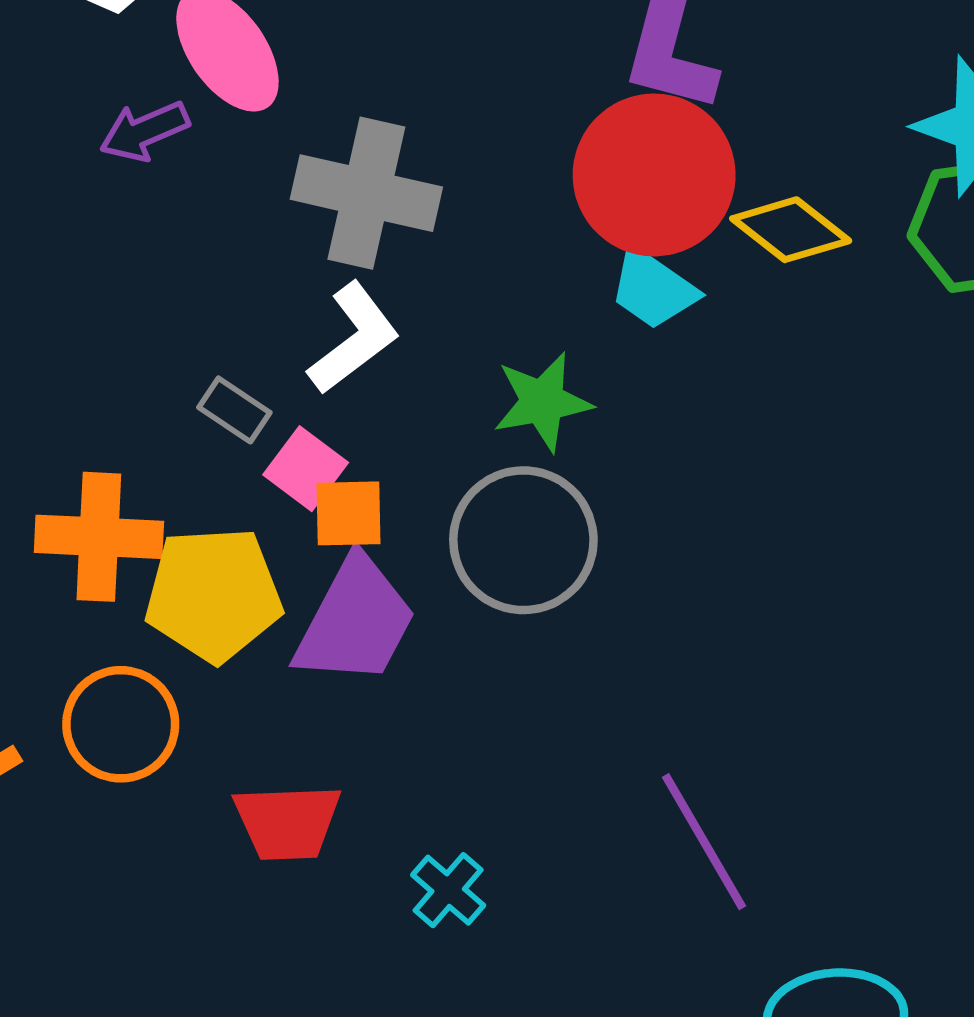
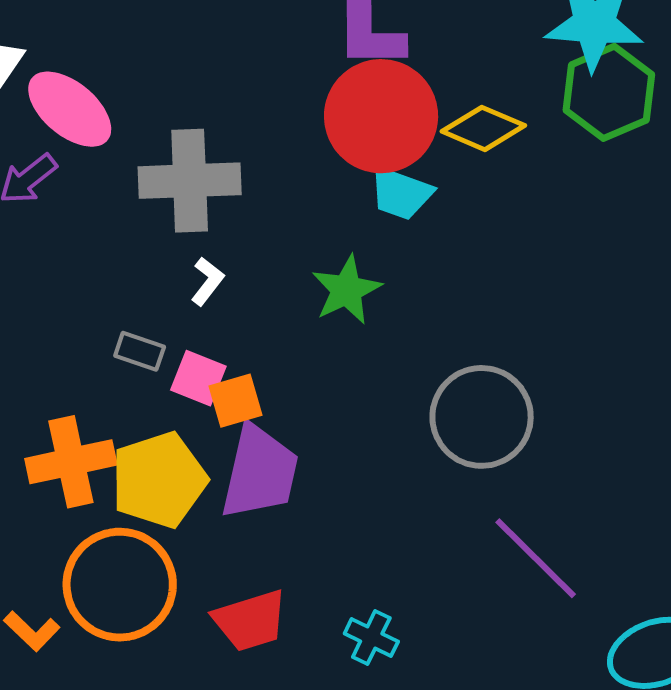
white L-shape: (354, 338) -> (207, 281), size x0.6
gray circle: (523, 540) -> (482, 417), moved
orange circle: (121, 724) -> (120, 585), size x1.4

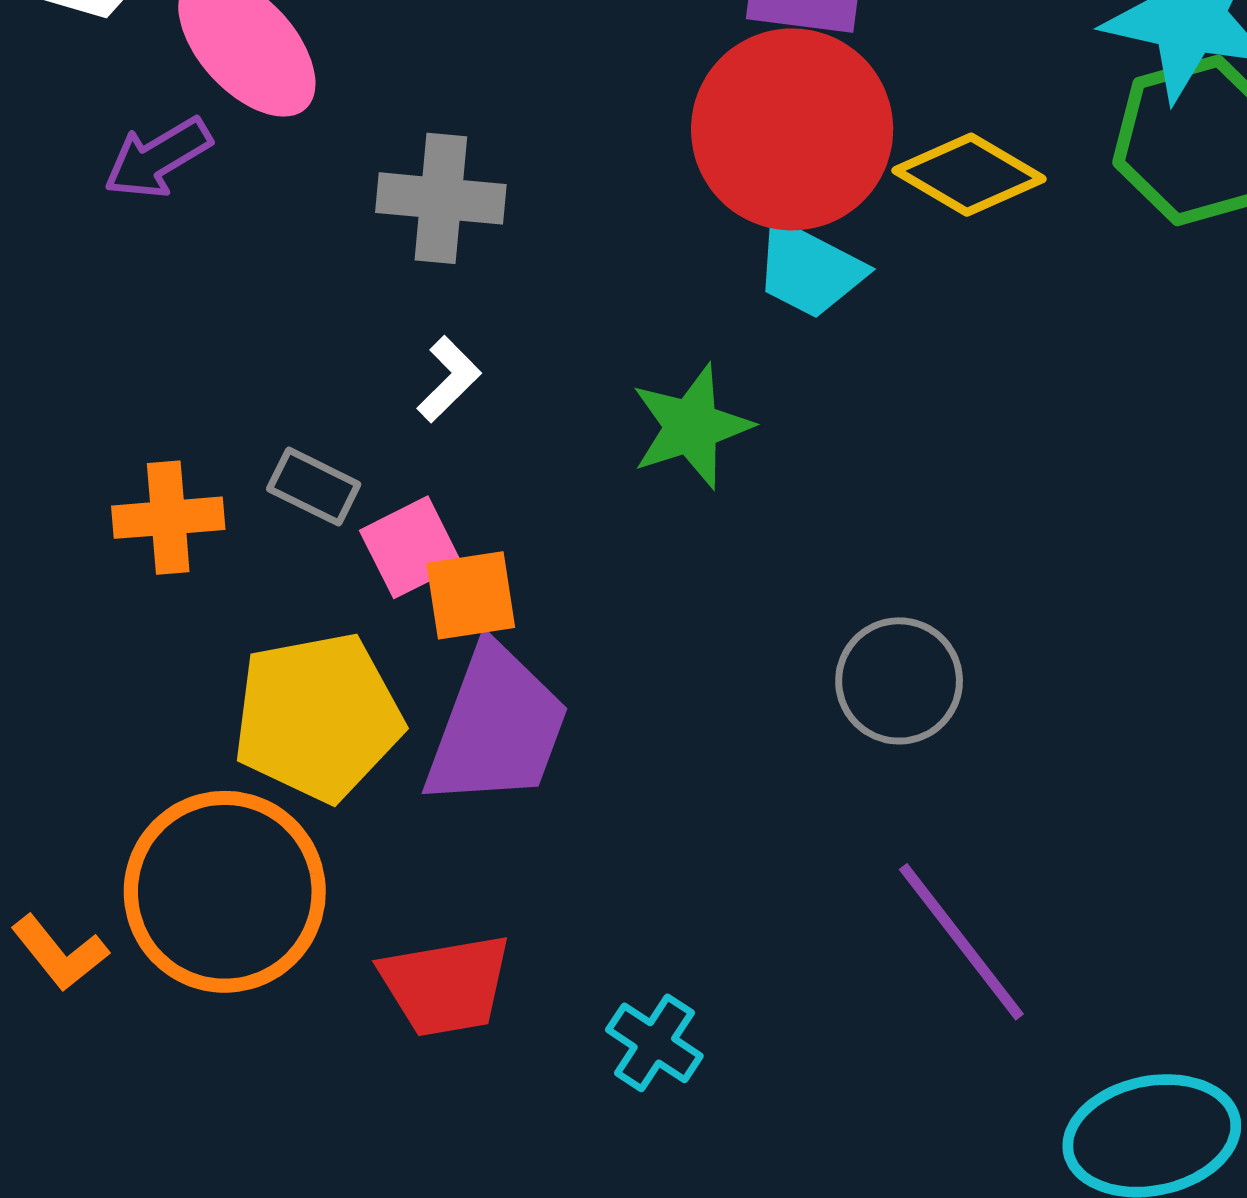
gray cross: (190, 181) -> (441, 198), size x0.7
pink square: (198, 378) -> (411, 547), turned 34
gray circle: (482, 417) -> (899, 681), size x0.7
orange cross: (71, 462) -> (168, 518), moved, size x0.7

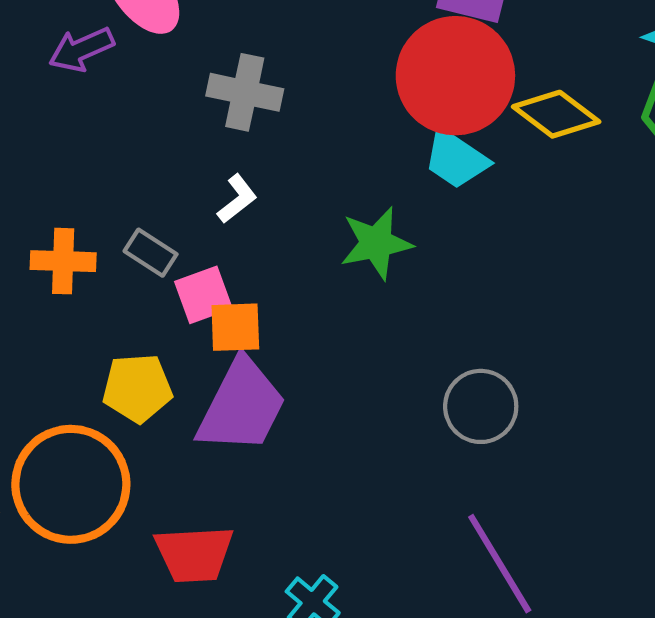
yellow pentagon: (318, 717) -> (137, 388), size x0.7

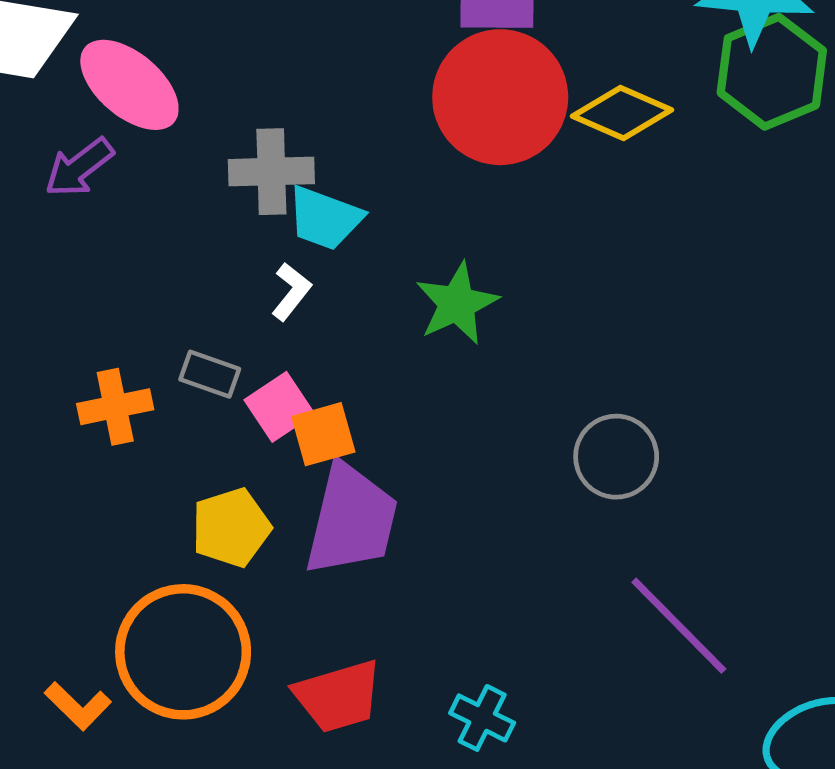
cyan trapezoid: (456, 159) -> (325, 218), moved

